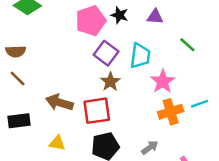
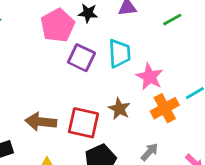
green line: (187, 45) -> (172, 20), moved, turned -60
brown star: (110, 82) -> (119, 109), moved
red square: (97, 111) -> (83, 123), turned 32

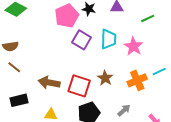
pink star: (150, 77) -> (133, 46), moved

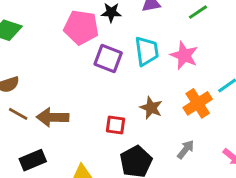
pink pentagon: (67, 16) -> (81, 27), turned -30
brown arrow: (49, 83) -> (53, 117), moved
red square: (79, 86) -> (116, 125), size x0.6

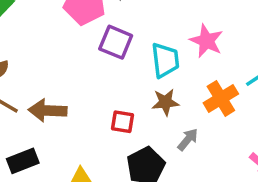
cyan trapezoid: (147, 51) -> (165, 60), moved
brown star: (151, 108) -> (165, 102), turned -30
gray arrow: (186, 149) -> (188, 139), moved

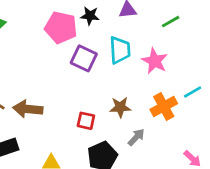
cyan trapezoid: (165, 60) -> (120, 50), moved

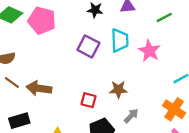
pink pentagon: (61, 28) -> (42, 20), moved
orange cross: (164, 107) -> (174, 109), moved, turned -30

